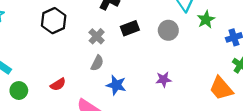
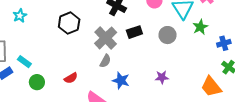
gray cross: (97, 36) -> (106, 38), size x1.6

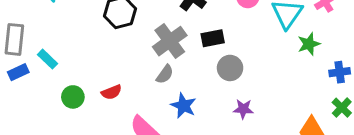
gray circle: (168, 35) -> (230, 68), moved
green circle: (37, 82) -> (73, 97), moved

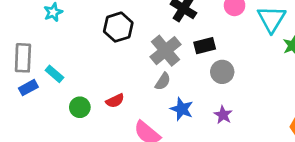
purple star: (243, 109) -> (223, 115), moved, turned 30

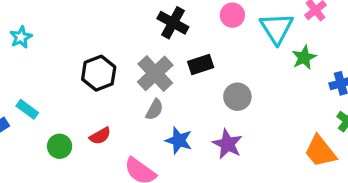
black hexagon: (118, 27) -> (99, 73), moved
gray circle: (222, 72) -> (237, 97), moved
purple star: (223, 115) -> (227, 144), size x1.4

